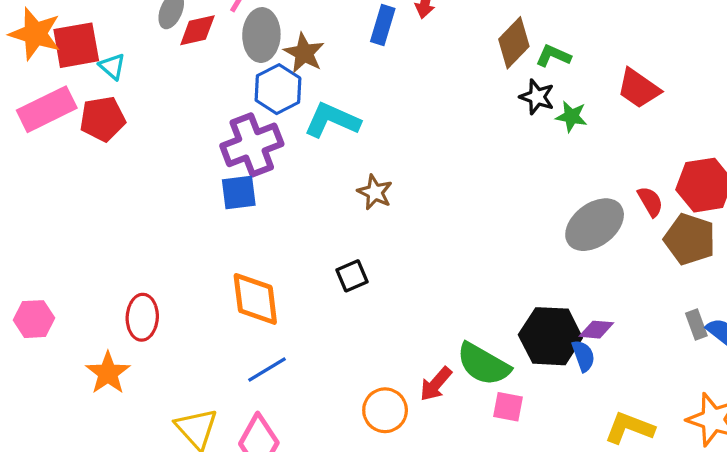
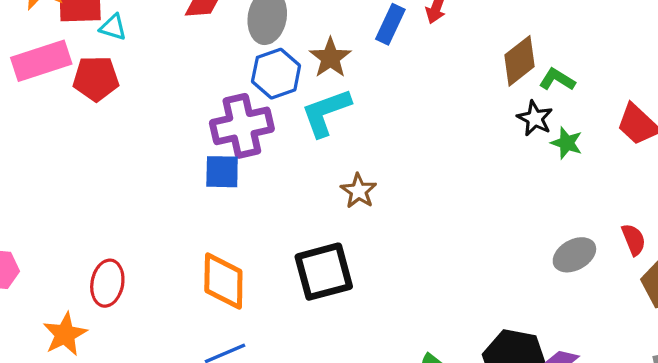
brown star: (304, 53) -> (330, 58), moved
cyan triangle: (112, 66) -> (113, 27), turned -32
cyan L-shape: (332, 120) -> (326, 113), turned -52
gray ellipse: (595, 225) -> (574, 255), size x0.7
black square: (352, 276) -> (324, 272), size x1.8

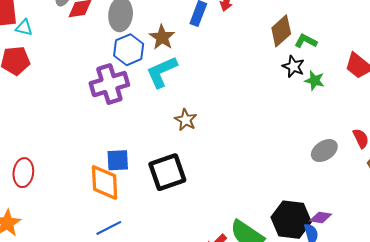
blue square: (222, 172) -> (118, 160), moved
red ellipse: (107, 283) -> (23, 173), moved

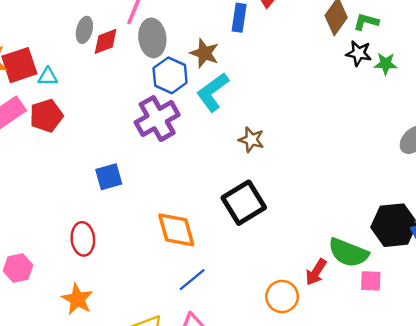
blue square: (118, 160) -> (109, 177), moved

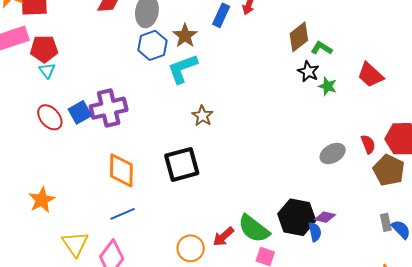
cyan triangle: (48, 77) -> (47, 71), moved, turned 36
purple cross: (157, 119) -> (109, 108), moved
blue square: (109, 177) -> (80, 112), turned -30
red ellipse: (83, 239) -> (50, 117), moved, turned -52
orange star: (77, 299) -> (42, 200), moved

